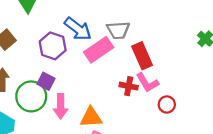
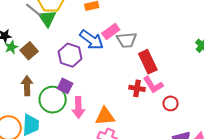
pink rectangle: (99, 50) -> (111, 31), moved, size x0.7

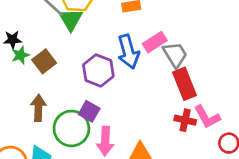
blue arrow: (92, 40) -> (128, 52), turned 35
gray trapezoid: (127, 40) -> (175, 55), turned -120
red rectangle: (148, 62) -> (185, 84), moved

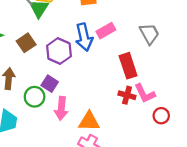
gray trapezoid: (175, 55) -> (149, 34), moved
brown square: (44, 61) -> (26, 43), moved
green circle: (71, 128) -> (35, 97), size x0.7

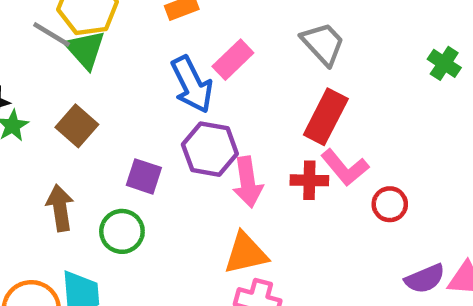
purple hexagon: (59, 51) -> (210, 149), moved
red rectangle: (128, 66) -> (326, 117), moved, turned 60
purple square: (50, 84) -> (144, 176), moved
pink arrow: (61, 108) -> (248, 182), moved

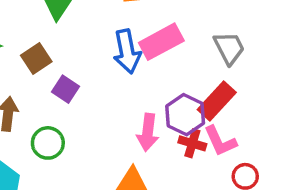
pink rectangle: (233, 60) -> (161, 42), size x1.4
purple hexagon: (210, 149) -> (185, 115), moved
purple square: (144, 176) -> (66, 89), moved

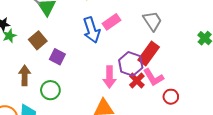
pink rectangle: (161, 42) -> (111, 22), size x0.7
red cross: (192, 143) -> (137, 81), turned 35

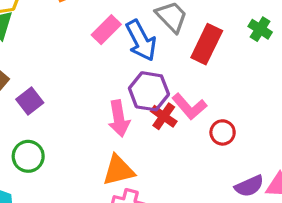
blue arrow: (92, 30) -> (141, 40), moved
red rectangle: (149, 54) -> (207, 44), moved
purple square: (57, 57) -> (30, 101), turned 35

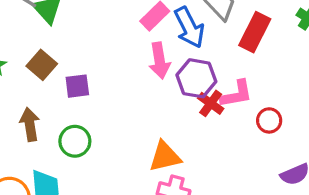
purple square: (30, 101) -> (77, 86), turned 30
pink L-shape: (189, 106) -> (236, 94), turned -60
pink arrow: (119, 118) -> (160, 61), moved

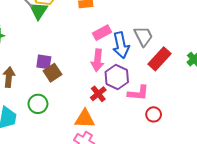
brown square: (42, 65) -> (52, 73), moved
red cross: (211, 103) -> (98, 94), moved
green circle: (75, 141) -> (38, 104), moved

